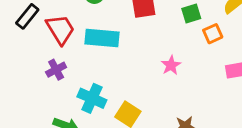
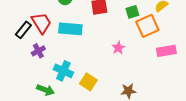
black rectangle: (27, 16) -> (23, 30), moved
orange square: (213, 34) -> (147, 26), size x1.6

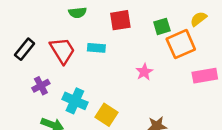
red trapezoid: (41, 23) -> (62, 50), moved
cyan rectangle: (70, 29) -> (96, 48), moved, size x0.6
purple cross: (38, 51) -> (41, 86), moved

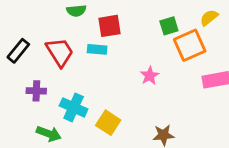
red square: (120, 20) -> (110, 26), moved
purple cross: (41, 86) -> (36, 91), turned 30

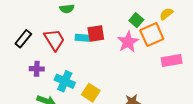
red square: (110, 26) -> (96, 34), moved
green square: (169, 26) -> (136, 20), turned -32
pink star: (150, 76) -> (128, 42), moved, size x1.5

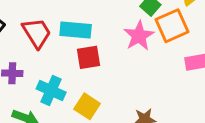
red square: (96, 34) -> (88, 57), moved
cyan rectangle: (82, 38) -> (76, 30), size x1.5

